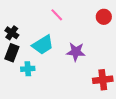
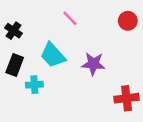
black cross: (12, 33) -> (13, 31), moved
cyan trapezoid: (43, 45) -> (53, 55), turned 80

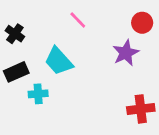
purple star: (93, 64) -> (126, 53), moved, turned -30
black rectangle: (15, 65) -> (16, 72), turned 45

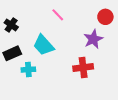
red cross: (141, 109) -> (83, 68), moved

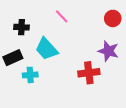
black cross: (11, 25) -> (22, 27), moved, turned -32
purple star: (93, 39) -> (108, 51), moved, turned -30

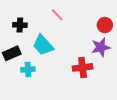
red circle: (113, 18) -> (105, 25), moved
purple star: (108, 51) -> (101, 47), turned -30

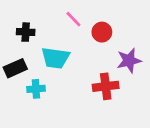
red circle: (105, 25) -> (102, 32), moved
cyan trapezoid: (43, 45) -> (55, 58), turned -40

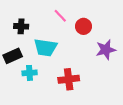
red cross: (106, 86) -> (69, 79), moved

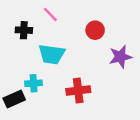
pink line: (60, 16) -> (50, 14), moved
black rectangle: (13, 56) -> (14, 99), moved

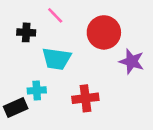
red circle: (95, 30) -> (104, 32), size x1.6
purple star: (120, 57) -> (132, 61), turned 30

